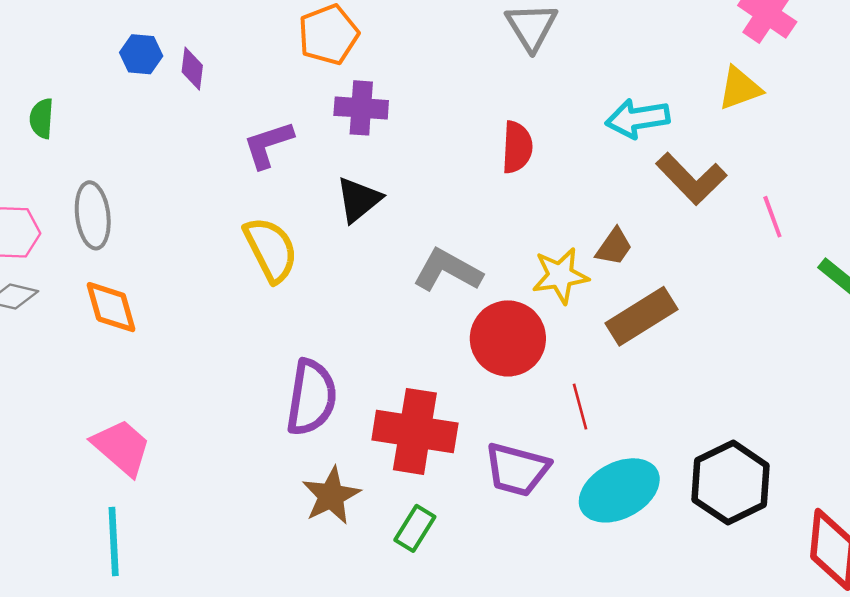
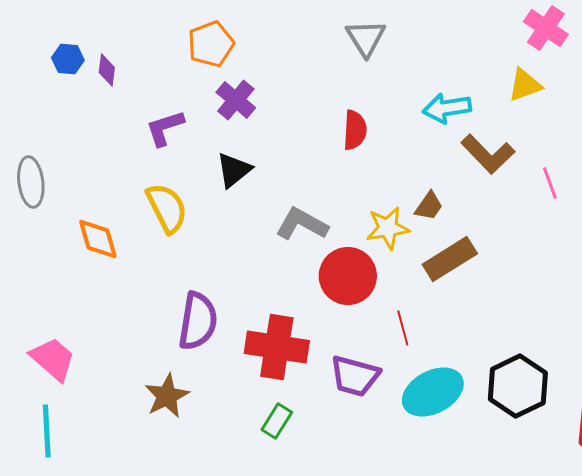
purple cross: (361, 108) -> (236, 100), turned 36
orange diamond: (111, 307) -> (98, 239), moved
brown star: (331, 496) -> (167, 396), moved

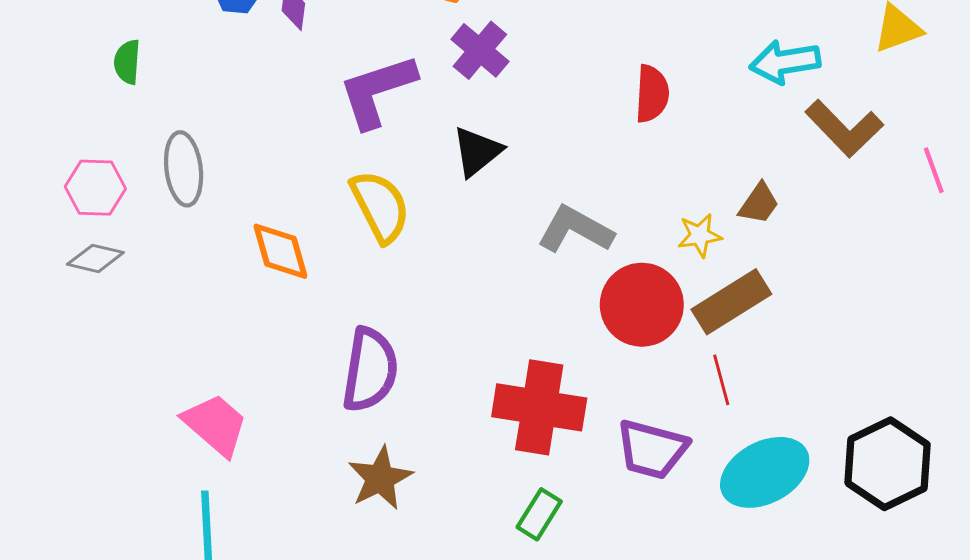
purple L-shape: (165, 128) -> (377, 91), size x1.4
yellow star: (388, 228) -> (700, 235), size x0.7
brown rectangle: (450, 259) -> (731, 302), moved
purple semicircle: (198, 321) -> (370, 370), moved

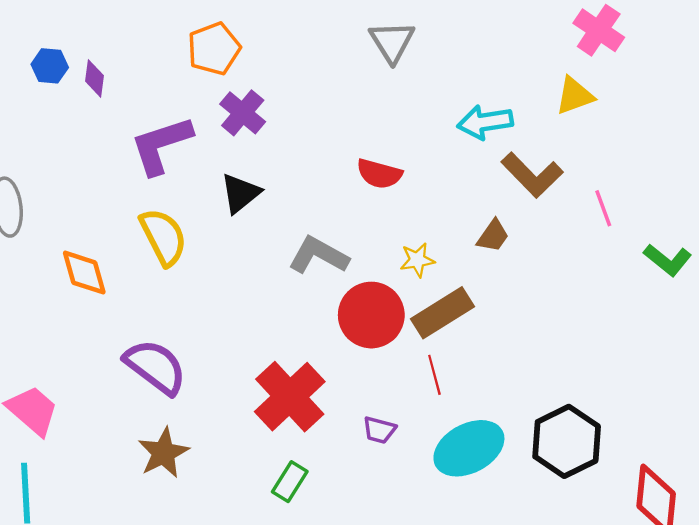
red semicircle: (652, 94) -> (379, 174), moved, turned 102
brown trapezoid: (759, 204) -> (493, 236), moved
purple semicircle: (370, 370) -> (155, 367), turned -62
red cross: (539, 407) -> (290, 397), turned 38
purple trapezoid: (652, 449) -> (379, 430), size x0.6

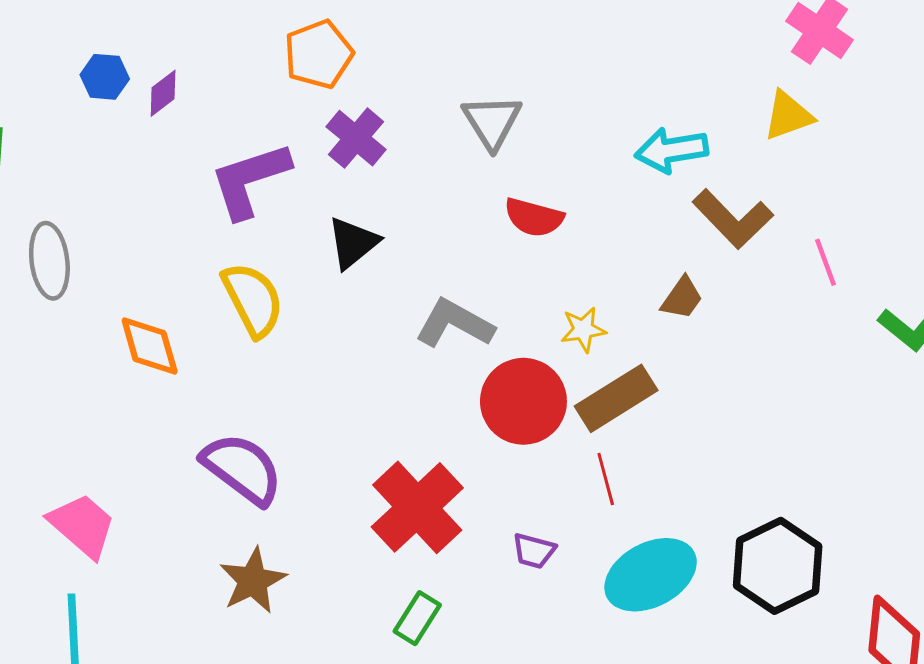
gray triangle: (392, 42) -> (492, 122), moved
purple diamond: (95, 78) -> (163, 93), turned 45

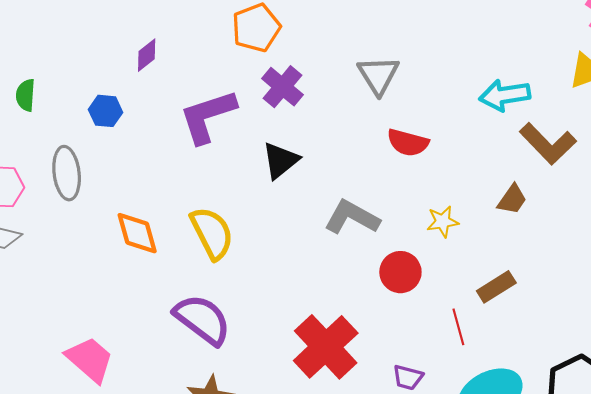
blue hexagon: (105, 77) -> (106, 111), moved
yellow semicircle: (253, 300) -> (212, 233), moved
brown rectangle: (616, 398) -> (496, 287), moved, size x0.7
red circle: (523, 401) -> (400, 272), size x0.7

